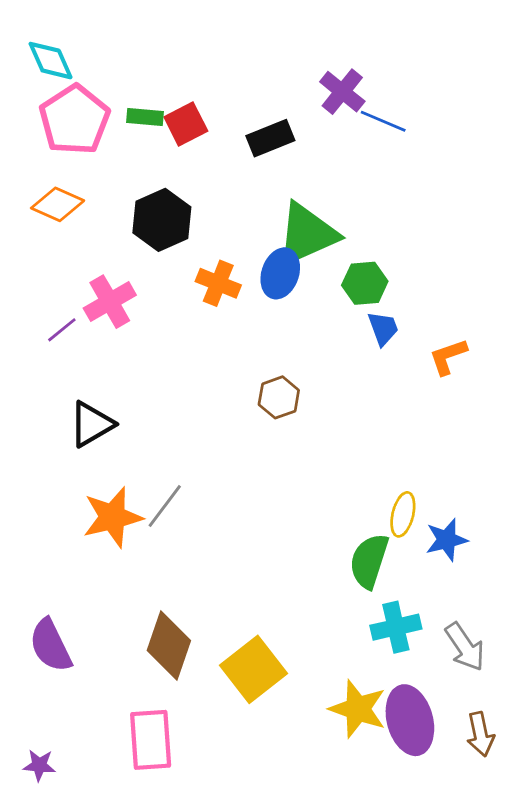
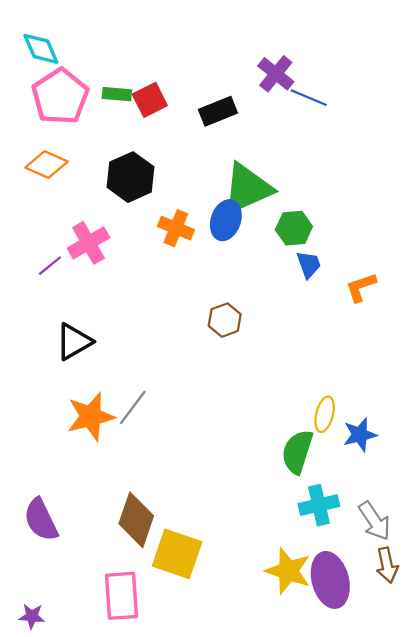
yellow square: (253, 669) -> (177, 554), moved, turned -33
brown arrow: (480, 734) -> (387, 565), moved

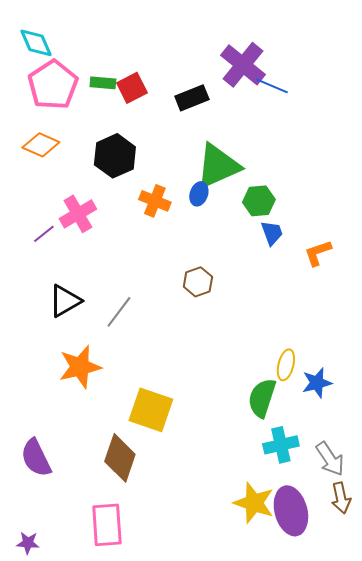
purple cross: (276, 74) -> (243, 65), size x1.4
blue ellipse: (226, 220) -> (199, 194), size x0.7
gray line: (133, 407) -> (119, 312), moved
yellow square: (177, 554) -> (151, 410), moved

